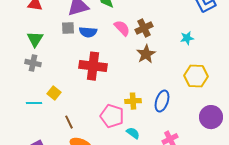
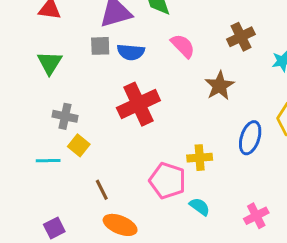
brown cross: (144, 28) -> (241, 37), moved
gray cross: (33, 63) -> (65, 116), moved
red cross: (93, 66) -> (138, 104), turned -32
blue ellipse: (162, 101) -> (250, 138), moved

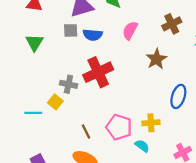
pink semicircle: (183, 46) -> (130, 30), turned -108
gray cross: (65, 116) -> (68, 84), moved
yellow cross: (200, 158) -> (151, 123), moved
brown line: (102, 190) -> (86, 132), moved

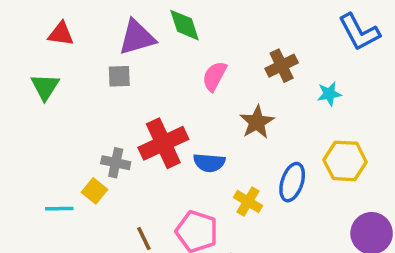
blue semicircle: (93, 35) -> (209, 163), moved
green triangle: (34, 43) -> (45, 87), moved
yellow cross: (151, 123) -> (248, 201), moved, turned 35

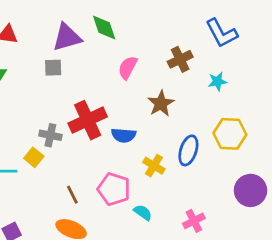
blue L-shape: (359, 32) -> (222, 33), moved

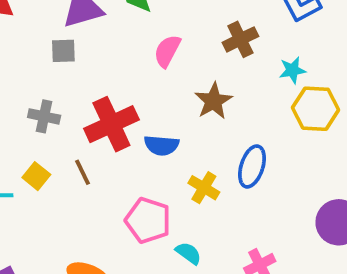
yellow hexagon: (230, 134) -> (316, 109), moved
gray cross: (50, 135) -> (44, 116), moved
brown line: (72, 195) -> (83, 172), moved

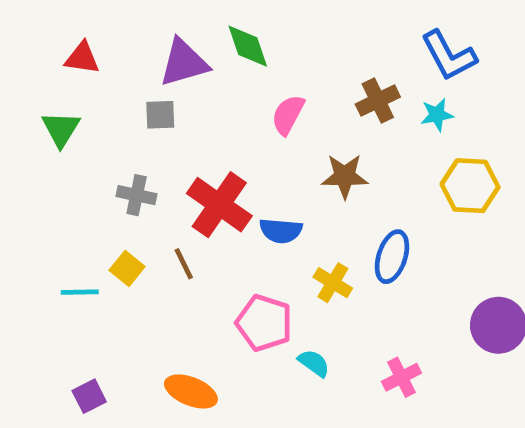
cyan star: (292, 70) -> (437, 115), moved
brown star: (213, 101) -> (345, 176), turned 30
red cross: (111, 124) -> (219, 205), turned -30

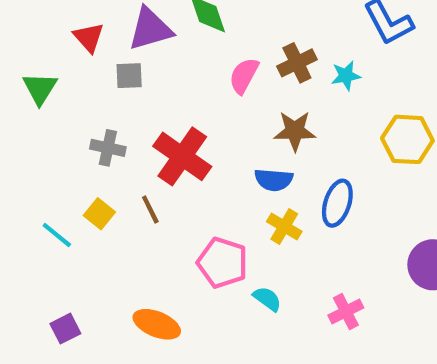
red triangle: (82, 58) -> (89, 37), moved, turned 40
brown cross: (378, 101) -> (297, 63), moved
cyan star: (437, 115) -> (346, 76), moved
blue semicircle: (281, 231) -> (274, 180), moved
cyan line: (80, 292) -> (57, 235), turned 40

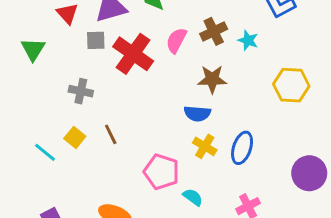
cyan star: (346, 76) -> (248, 40), turned 30
red cross: (182, 156) -> (133, 54), moved
blue ellipse: (337, 203) -> (242, 148), moved

